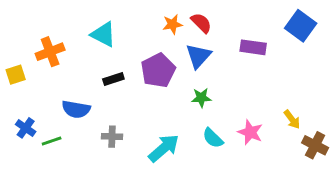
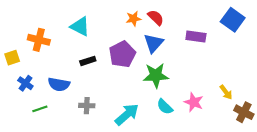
orange cross: (50, 52) -> (39, 40), turned 35
green star: (201, 98) -> (156, 75), size x1.6
blue cross: (26, 128) -> (25, 83), moved

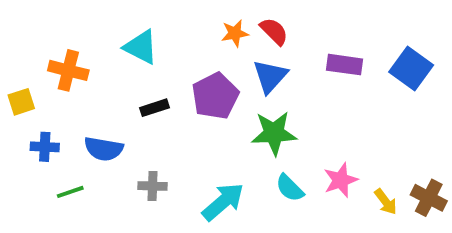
blue square: (233, 20) -> (411, 69), moved
blue cross: (25, 83) -> (45, 147), turned -32
yellow arrow: (226, 92) -> (386, 202), moved
pink star: (194, 102) -> (341, 180), turned 30

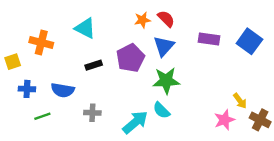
pink star: (341, 180) -> (224, 120), moved
cyan semicircle: (290, 188) -> (161, 110), moved
yellow arrow: (386, 202) -> (240, 101), moved

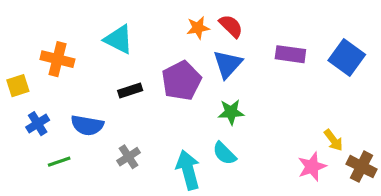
green star: (166, 81) -> (231, 112), size x0.7
blue cross: (27, 89) -> (38, 124), turned -35
gray cross: (92, 113) -> (129, 157), turned -35
cyan arrow: (135, 122) -> (188, 170), turned -64

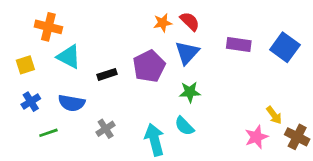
cyan triangle: (119, 39) -> (69, 57), moved
orange cross: (57, 59) -> (48, 27), moved
yellow square: (18, 86) -> (25, 65), moved

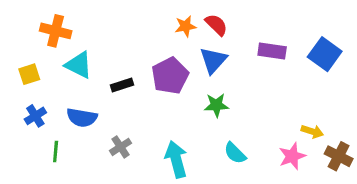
yellow arrow: (274, 115) -> (312, 131), turned -36
cyan semicircle: (184, 126) -> (235, 153), moved
green line: (48, 133) -> (56, 152), turned -66

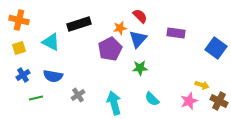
orange star: (185, 26) -> (120, 28), moved
orange cross: (56, 31) -> (19, 20), moved
blue square: (325, 54) -> (216, 48), moved
black rectangle: (122, 85) -> (79, 24), moved, size x1.6
green line: (56, 152) -> (36, 98), turned 72

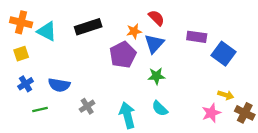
cyan triangle: (51, 42) -> (47, 31), moved
blue square: (216, 48) -> (224, 54), moved
cyan semicircle: (152, 99) -> (160, 108), moved

